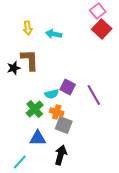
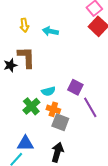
purple square: (68, 87) -> (75, 87), moved
purple line: (94, 95) -> (90, 107), moved
blue triangle: (38, 138) -> (25, 143), moved

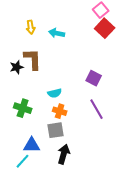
purple square: (75, 87) -> (94, 78), moved
green cross: (31, 106) -> (23, 108), moved, turned -30
gray square: (60, 122) -> (56, 130), moved, turned -30

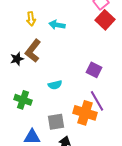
brown L-shape: (33, 59) -> (33, 51), turned -140
orange cross: (60, 111) -> (85, 113), moved, size x1.6

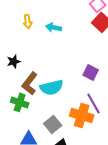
brown L-shape: (33, 51) -> (30, 83), moved
cyan semicircle: (55, 85) -> (52, 87), size x1.6
gray square: (56, 122) -> (53, 124), turned -30

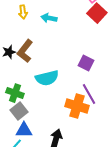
brown L-shape: (30, 83) -> (25, 51), moved
gray square: (53, 124) -> (19, 111), moved

